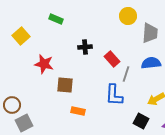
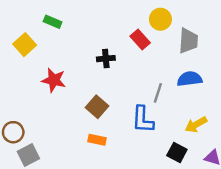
green rectangle: (56, 19) -> (53, 22), moved
red rectangle: (112, 59) -> (140, 40), moved
brown square: (65, 85) -> (97, 107), moved, turned 36

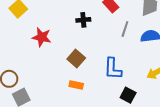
gray line: (158, 93) -> (125, 29), moved
black square: (177, 152) -> (128, 95), moved

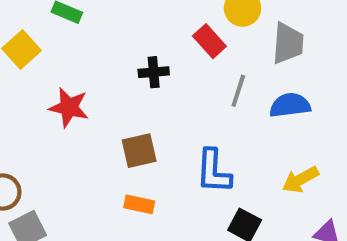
brown square: (76, 58) -> (139, 151), turned 36

